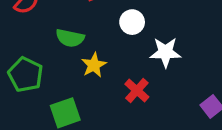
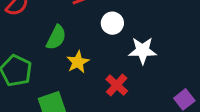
green semicircle: (70, 38) -> (56, 38), turned -75

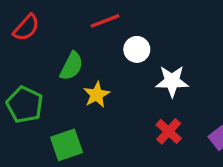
red cross: (117, 85) -> (169, 131), moved

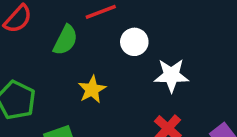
green semicircle: (72, 66) -> (65, 40), moved

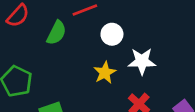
yellow star: (92, 89) -> (105, 73), moved

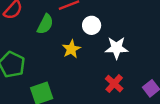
yellow star: (105, 73) -> (71, 49), moved

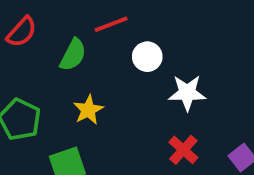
yellow star: (71, 49) -> (88, 110), moved

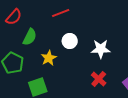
green semicircle: (73, 55) -> (30, 37), moved
white circle: (147, 57) -> (70, 41), moved

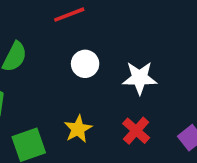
yellow star: (49, 58) -> (78, 129), moved

